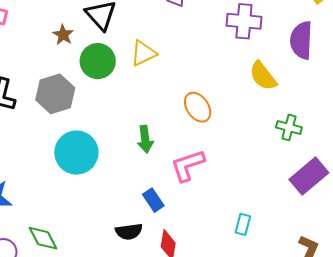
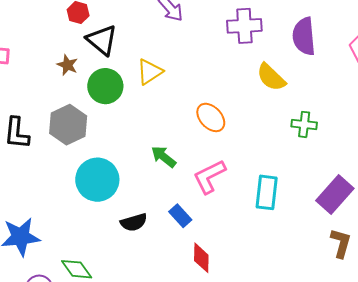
green arrow: (145, 139) -> (163, 157), turned 144
purple rectangle: (309, 176) -> (335, 194), moved
cyan rectangle: (243, 224) -> (267, 192), moved, size x1.6
black semicircle: (129, 232) -> (134, 222), moved

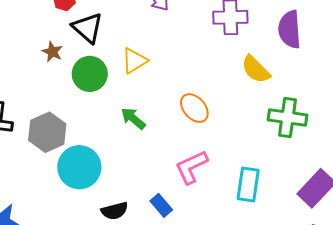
green cross: (304, 124) -> (287, 117), size x1.5
gray hexagon: (68, 125) -> (47, 132), moved
green arrow: (163, 157) -> (133, 118), moved

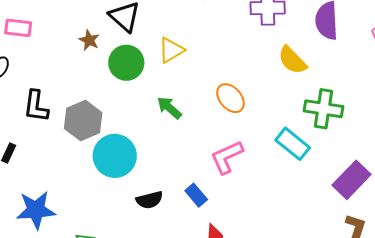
cyan rectangle: (248, 184) -> (293, 144), moved, turned -60

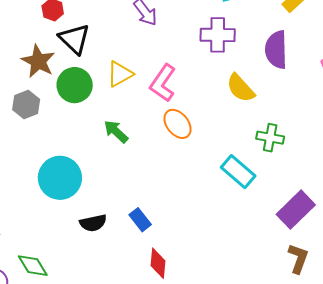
brown star: (89, 40) -> (38, 61), size x1.6
green cross: (324, 109) -> (270, 138), size x0.7
gray hexagon: (83, 121) -> (26, 105), moved, size x0.7
pink L-shape: (227, 157) -> (163, 83), moved, turned -33

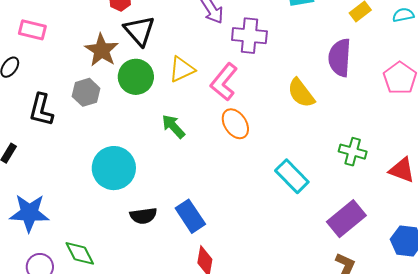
purple cross: (218, 35) -> (249, 36), moved
green cross: (270, 138) -> (353, 152), moved
blue rectangle: (140, 220) -> (190, 216), size x1.4

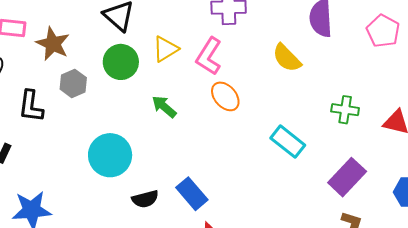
brown star: (102, 50) -> (53, 44), moved

